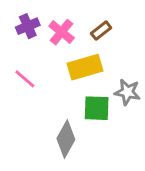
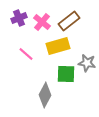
brown rectangle: (101, 31) -> (69, 21), size x1.5
pink line: (25, 79) -> (26, 54), moved

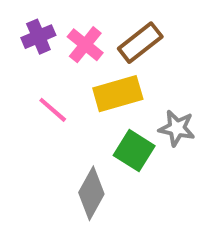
green square: (66, 74) -> (134, 151), turned 30

